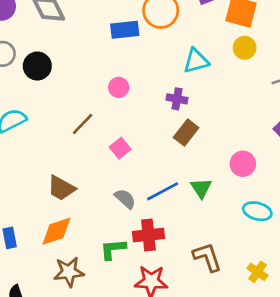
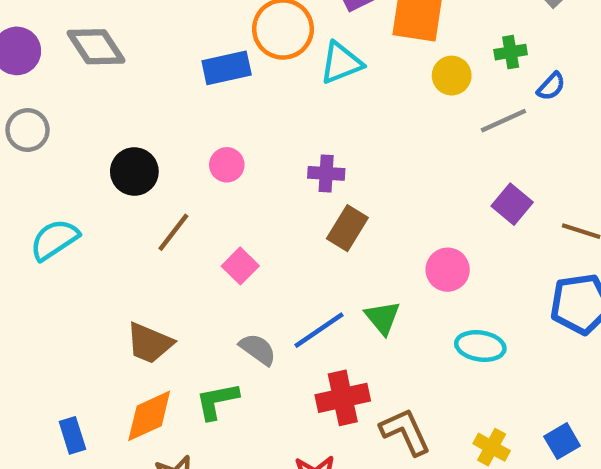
yellow circle: (245, 48) -> (452, 76), moved
cyan triangle: (196, 61) -> (341, 63), moved
black circle: (37, 66) -> (134, 171), moved
red cross: (148, 235) -> (343, 398), moved
green L-shape: (113, 249) -> (217, 401), moved

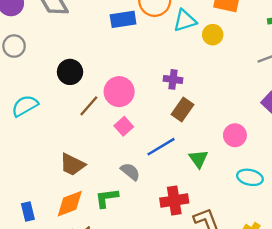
yellow circle: (452, 76) -> (213, 35), moved
pink circle: (227, 165) -> (119, 92), moved, size x1.6
blue line: (319, 330) -> (161, 147), moved

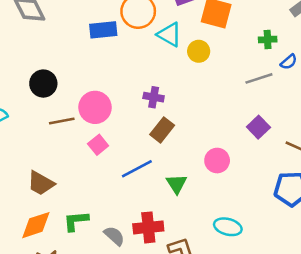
cyan triangle: (185, 21) -> (169, 35), turned 45
brown line: (89, 106) -> (62, 121), turned 35
gray semicircle: (130, 172) -> (114, 236), moved
cyan ellipse: (250, 177) -> (228, 227), moved

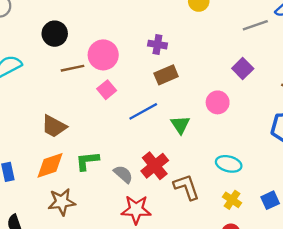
purple square: (258, 127) -> (243, 68), moved
brown rectangle: (162, 130) -> (166, 75), turned 30
red cross: (148, 227) -> (155, 166), turned -32

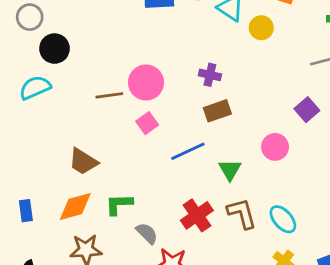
black circle: (55, 34) -> (55, 49), moved
cyan ellipse: (229, 164) -> (283, 219), turned 30
gray semicircle: (123, 174) -> (147, 233), moved
brown L-shape: (187, 187) -> (242, 213), moved

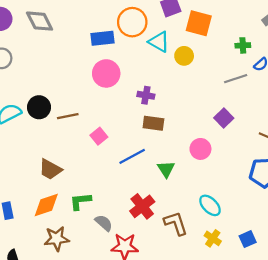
black circle: (55, 49) -> (39, 107), moved
pink circle: (146, 82) -> (106, 73), moved
brown rectangle: (217, 111) -> (153, 123), turned 30
brown L-shape: (242, 213) -> (176, 223), moved

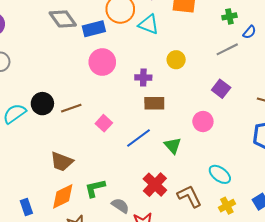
gray diamond: (40, 21) -> (63, 19), moved
yellow circle: (184, 56) -> (176, 60), moved
yellow cross: (213, 238) -> (227, 206), turned 35

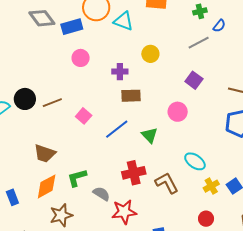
pink circle: (102, 62) -> (81, 58), size x0.7
red cross: (155, 185) -> (134, 173), turned 35
yellow cross: (227, 206) -> (211, 186), moved

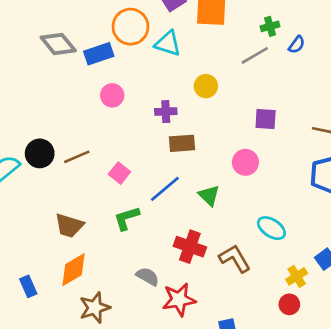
gray line: (199, 43) -> (255, 55), moved
purple square: (194, 80) -> (266, 119), turned -30
red cross: (134, 173) -> (190, 247), turned 35
green L-shape: (77, 178) -> (127, 218), moved
yellow cross: (211, 186) -> (297, 276), moved

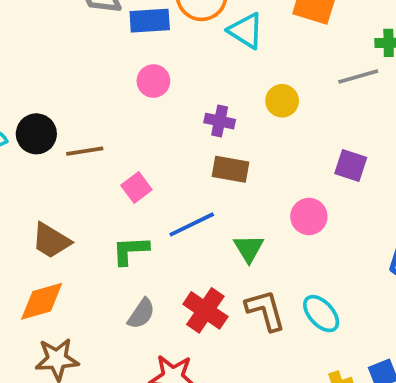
brown L-shape: (235, 259) -> (265, 310), moved
gray semicircle: (148, 276) -> (141, 314), moved, turned 80

